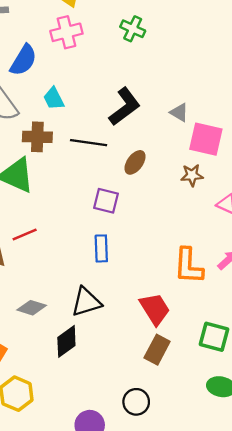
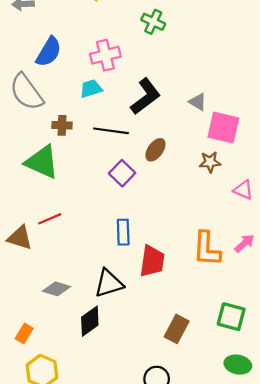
pink cross: (66, 32) -> (105, 55), moved
cyan trapezoid: (54, 99) -> (91, 89), moved, turned 100
brown cross: (37, 137) -> (62, 125), size x0.7
purple square: (106, 201) -> (122, 173), moved, turned 30
red trapezoid: (155, 309) -> (152, 261), moved, turned 40

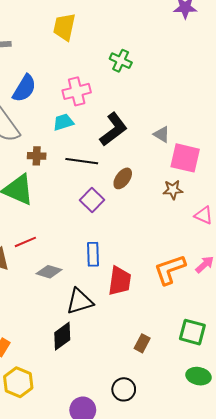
orange L-shape: (207, 249) -> (170, 270), turned 68
gray diamond: (56, 289) -> (49, 272), moved
brown rectangle: (177, 329) -> (142, 343), size x0.7

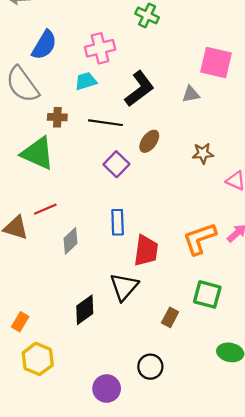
gray triangle: (162, 134) -> (191, 94), turned -42
pink square: (185, 158) -> (216, 63), moved
gray diamond: (49, 272) -> (70, 241), turned -60
black triangle: (80, 301) -> (124, 287), moved, turned -32
green square: (192, 332) -> (207, 294), moved

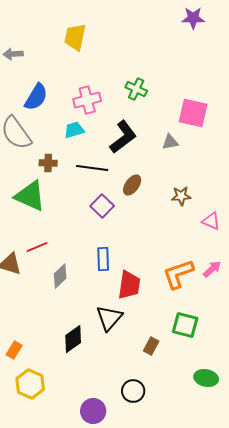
green cross: (147, 15) -> (136, 89), moved

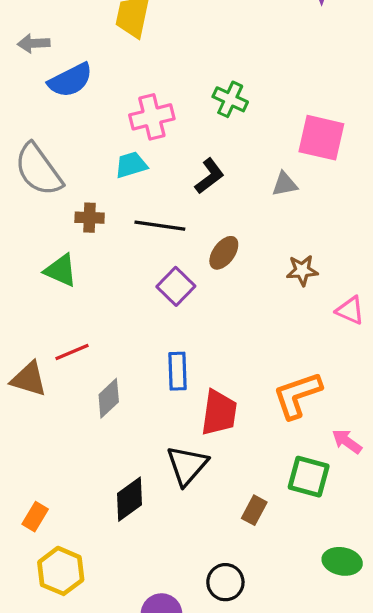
blue semicircle: (36, 97) -> (70, 80), moved, turned 32
black L-shape: (123, 137) -> (209, 176), size x0.7
green triangle: (30, 196) -> (61, 270), size x0.7
pink arrow: (212, 269) -> (347, 441), moved, turned -102

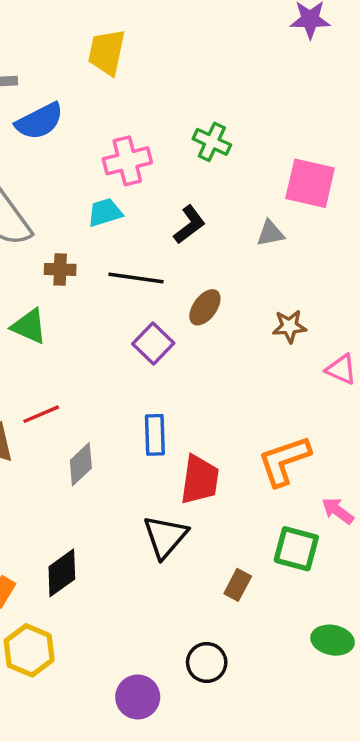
black diamond: (130, 499) -> (62, 573), moved

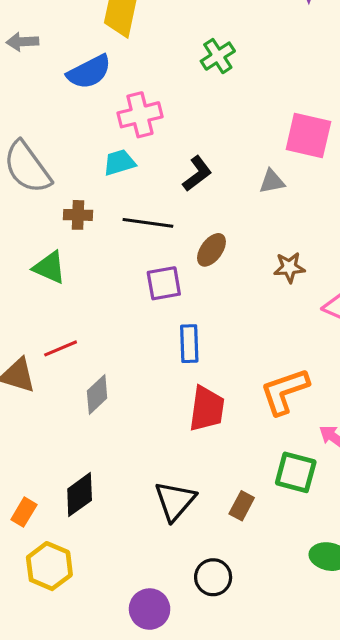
blue semicircle: (39, 121) -> (89, 72), moved
green cross: (212, 142) -> (218, 56), moved, turned 32
purple square: (153, 344) -> (164, 283), turned 36
blue rectangle: (155, 435) -> (189, 344), moved
black triangle: (165, 537) -> (175, 501), moved

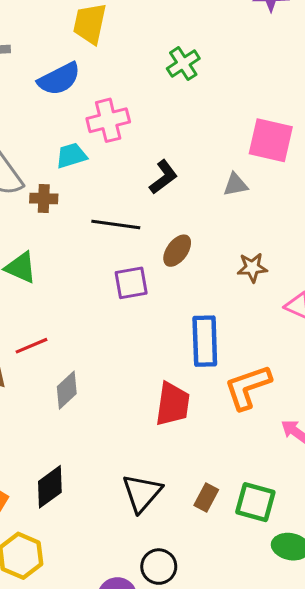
cyan trapezoid: (119, 162) -> (71, 156), moved
brown cross: (78, 215) -> (44, 198), moved
blue rectangle: (189, 344) -> (205, 341), moved, size x1.4
green square: (296, 472) -> (255, 502), moved
black circle: (213, 577) -> (159, 567), moved

